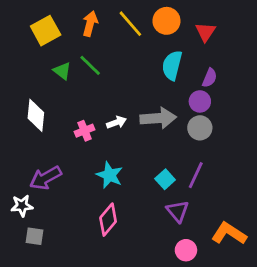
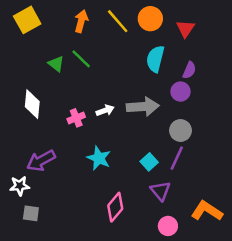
yellow square: (46, 31) -> (27, 20), moved
gray circle: (200, 128) -> (181, 130), moved
pink diamond: (108, 220) -> (115, 207), moved

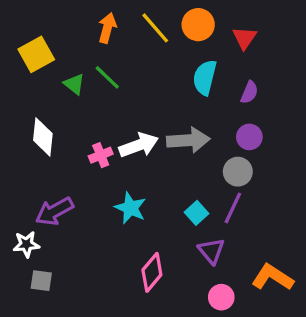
yellow square: (27, 20) -> (36, 54), moved
purple circle: (181, 92) -> (249, 137), moved
white arrow: (105, 110) -> (139, 145), size x1.6

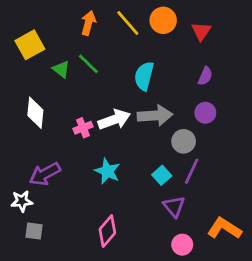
cyan semicircle: (205, 77) -> (144, 76), moved
gray circle: (238, 172) -> (184, 141), moved
pink diamond: (152, 272) -> (107, 231), moved

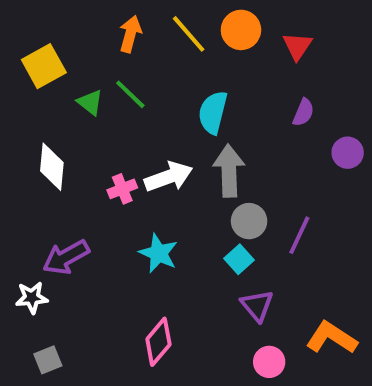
purple circle: (205, 113) -> (348, 153), moved
gray arrow: (155, 115) -> (229, 171), turned -88
gray circle: (184, 141) -> (249, 221), moved
purple line: (192, 171) -> (299, 235), moved
gray square: (34, 231) -> (48, 360), moved, turned -30

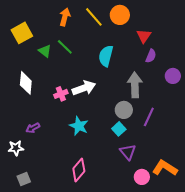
red triangle: (297, 46) -> (144, 36), moved
gray arrow: (229, 171) -> (135, 85), moved
purple arrow: (66, 257) -> (33, 128), size x0.6
pink circle: (269, 362) -> (142, 177), moved

